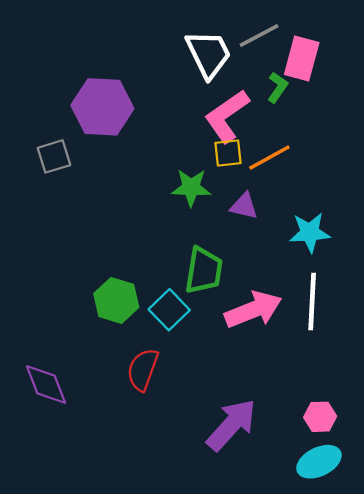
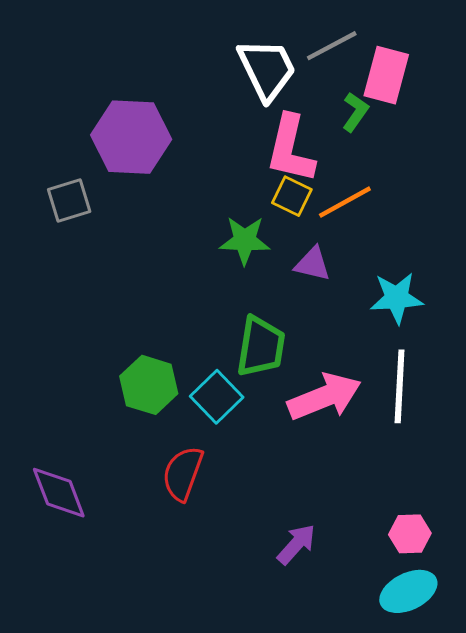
pink L-shape: (227, 116) -> (290, 149), turned -42
yellow square: (228, 153) -> (292, 196), turned 32
purple arrow: (231, 425) -> (296, 544), size x0.6

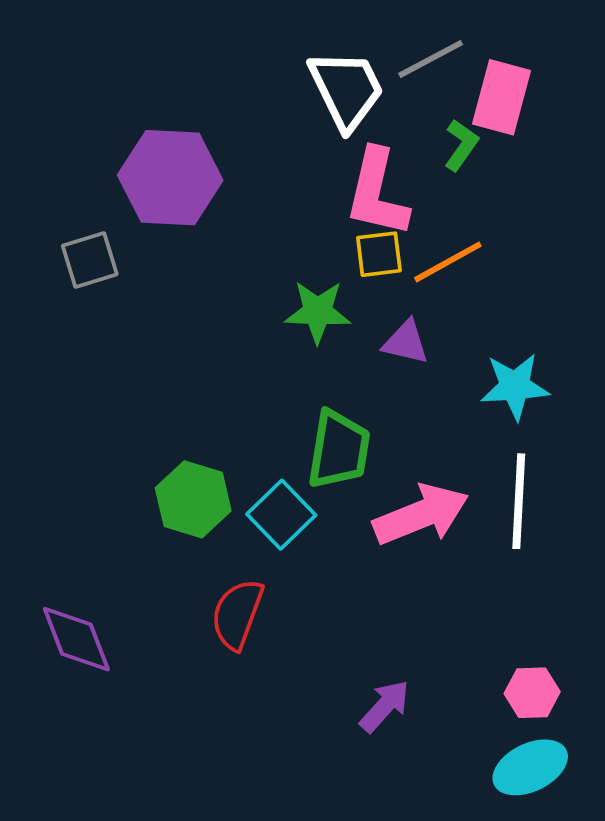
yellow square: (292, 196) -> (379, 254), turned -33

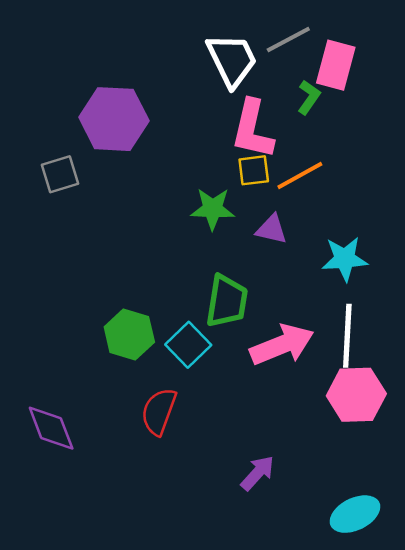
pink hexagon: (532, 693) -> (356, 395), moved, size x1.6

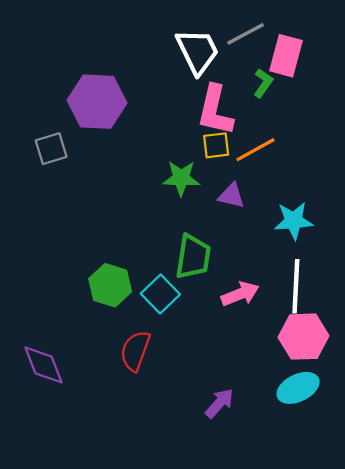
pink arrow: (282, 345) -> (240, 294), size x0.7
cyan ellipse: (355, 514) -> (298, 388), moved

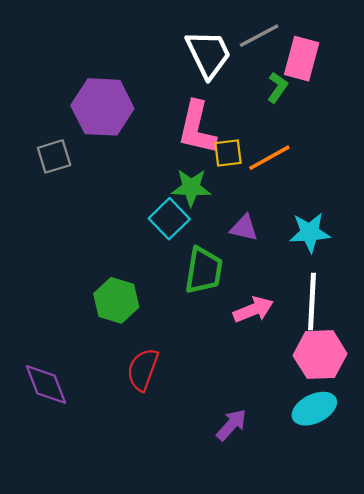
pink L-shape: (215, 110) -> (197, 128), moved
purple triangle: (231, 196) -> (244, 228), moved
cyan square: (160, 294) -> (169, 219), moved

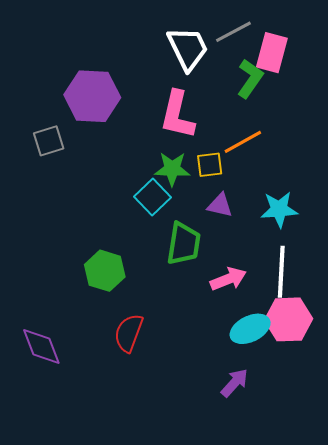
green L-shape: (277, 87) -> (250, 79), size x1.4
yellow square: (228, 153) -> (210, 165), moved
cyan ellipse: (314, 409) -> (250, 329), moved
purple arrow: (231, 425) -> (235, 383), moved

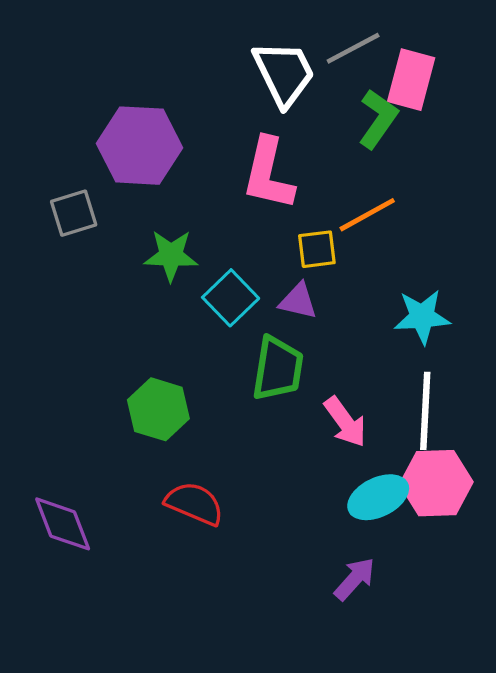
green star: (172, 169) -> (171, 255), moved
purple triangle: (220, 205) -> (298, 301), moved
pink arrow: (228, 279) -> (345, 422), turned 76
red semicircle: (129, 333) -> (194, 504), turned 93

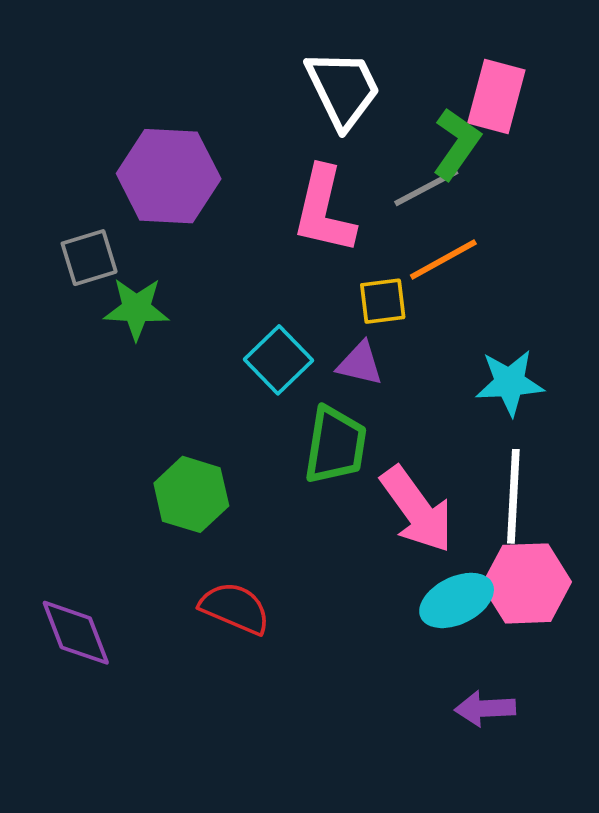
gray line: (353, 48) -> (426, 187), moved
green star: (171, 255) -> (136, 309), moved
pink arrow: (345, 422) -> (417, 510), size x1.4
purple arrow: (355, 579) -> (485, 708), moved, turned -135

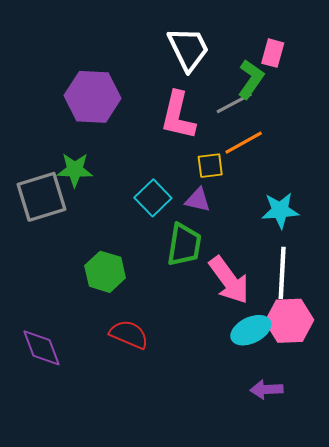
pink rectangle: (496, 97) -> (273, 53), size x0.7
gray square: (89, 258) -> (41, 197), moved, size x1.6

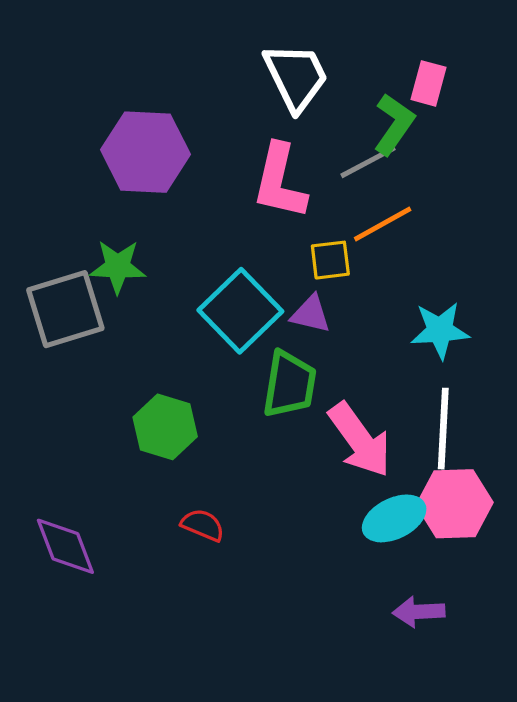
cyan square: (153, 198) -> (240, 311), size x1.4
red semicircle: (129, 334) -> (203, 525), size x0.7

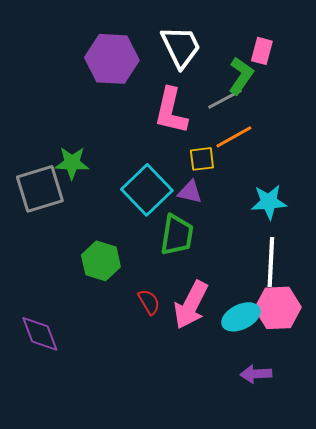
purple hexagon: (145, 152) -> (112, 59), moved
pink arrow: (360, 440) -> (191, 305), moved, turned 63
red semicircle: (203, 525) -> (149, 302), moved, turned 36

